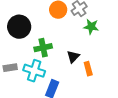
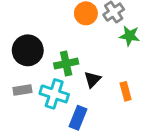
black circle: (19, 27) -> (28, 50), moved
black triangle: (73, 57) -> (93, 79), moved

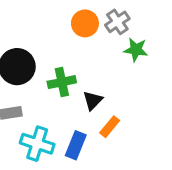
orange rectangle: (126, 91) -> (110, 127), moved, turned 54
cyan cross: (54, 94) -> (37, 144), moved

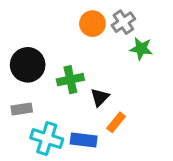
blue rectangle: (76, 145) -> (84, 140), turned 75

